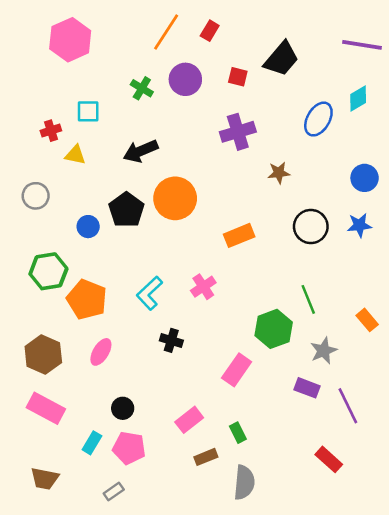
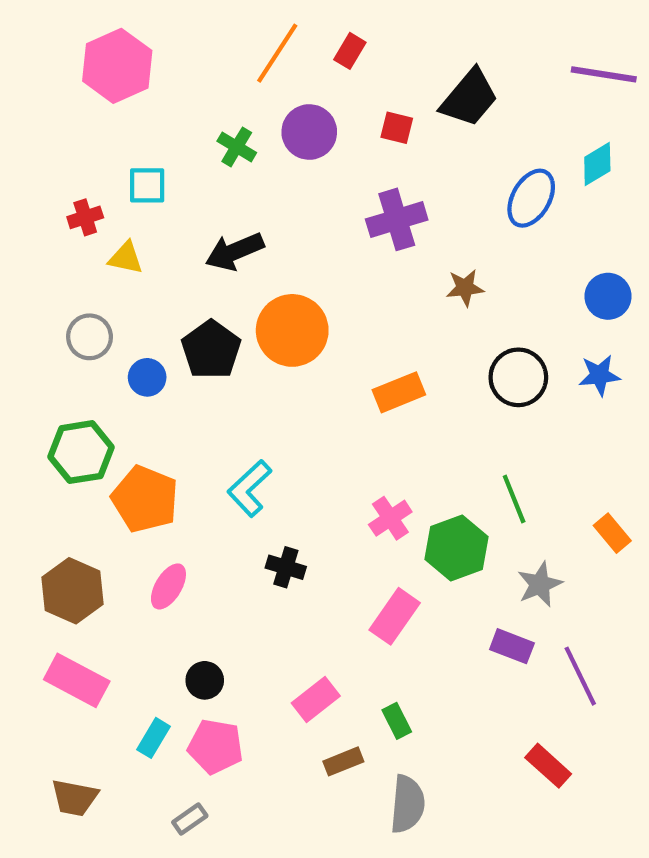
gray circle: (36, 196) -> (90, 337), moved
pink cross: (203, 287) -> (390, 518), moved

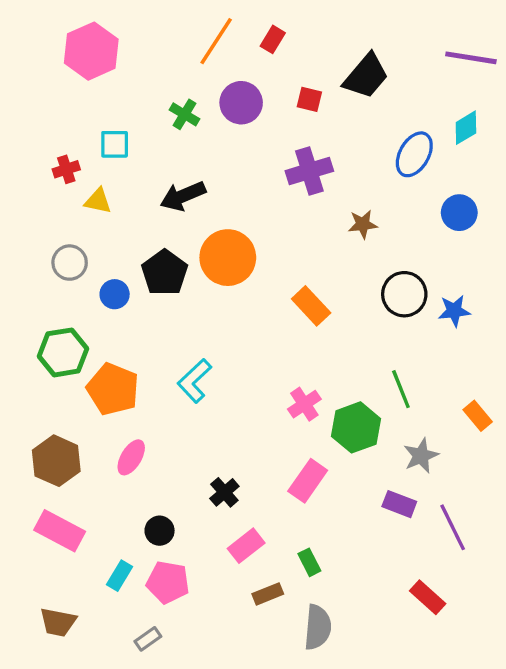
blue circle: (608, 296) -> (459, 213), moved
blue star: (599, 375) -> (454, 311), moved
orange rectangle: (399, 392) -> (311, 306), turned 69
black cross: (286, 567) -> (224, 492), moved, turned 32

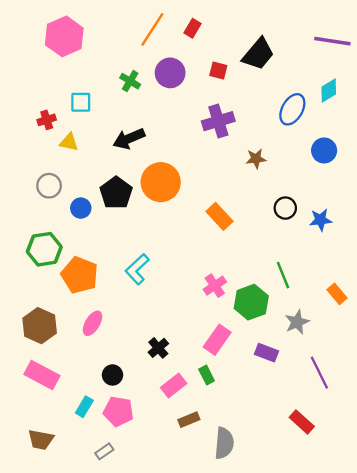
black circle: (404, 294) -> (285, 208), size x0.7
purple rectangle: (399, 504) -> (266, 353), moved
green rectangle: (309, 562) -> (207, 375), moved

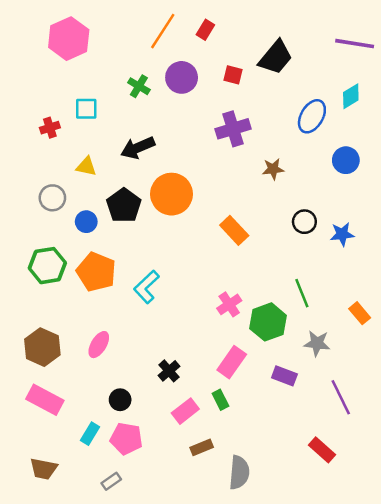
yellow triangle: (69, 142) -> (86, 166), moved
orange pentagon: (80, 275) -> (96, 272), moved
gray star: (297, 322) -> (317, 343), turned 30

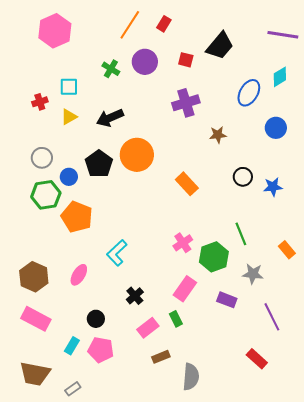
yellow triangle: (86, 166) -> (69, 117), moved, turned -42
green hexagon: (47, 266) -> (46, 195), moved
cyan L-shape: (146, 287) -> (117, 253), moved
brown trapezoid: (44, 469) -> (35, 374), size x1.4
gray rectangle: (111, 481) -> (73, 389), moved

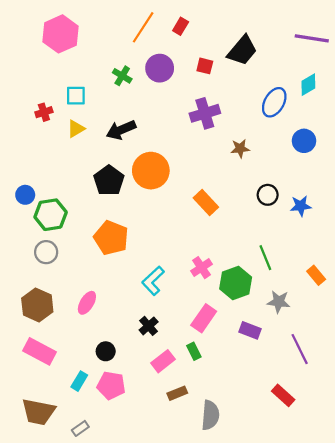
gray circle: (42, 158) -> (46, 252), moved
blue circle: (69, 177) -> (25, 195), moved
orange pentagon: (77, 217) -> (111, 238), moved
cyan L-shape: (117, 253) -> (153, 281), moved

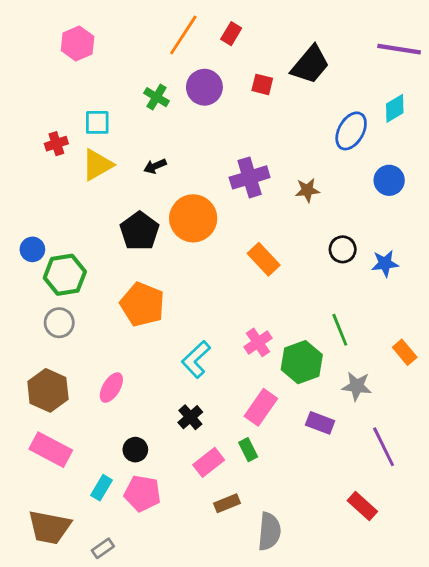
pink hexagon: (60, 34) -> (78, 44), size x0.7
purple cross: (205, 113) -> (250, 177), moved
yellow triangle: (76, 129) -> (97, 165), size x1.4
black arrow: (121, 130) -> (155, 166), size x0.6

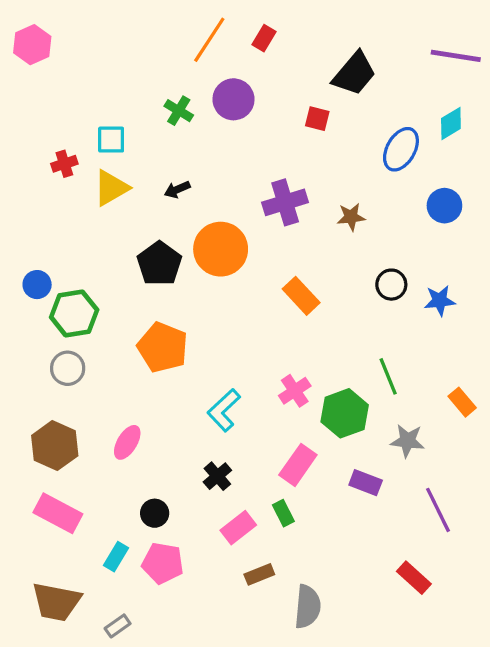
pink hexagon: (78, 44) -> (32, 45), moved
red square: (262, 84) -> (317, 119), moved

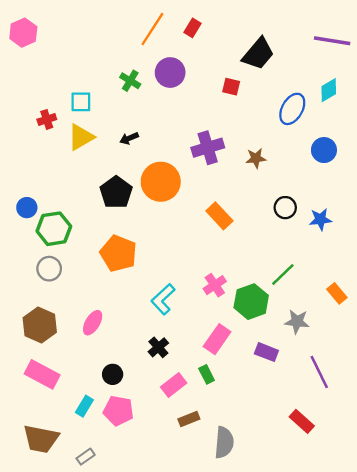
green line: (388, 376) -> (283, 275), turned 68

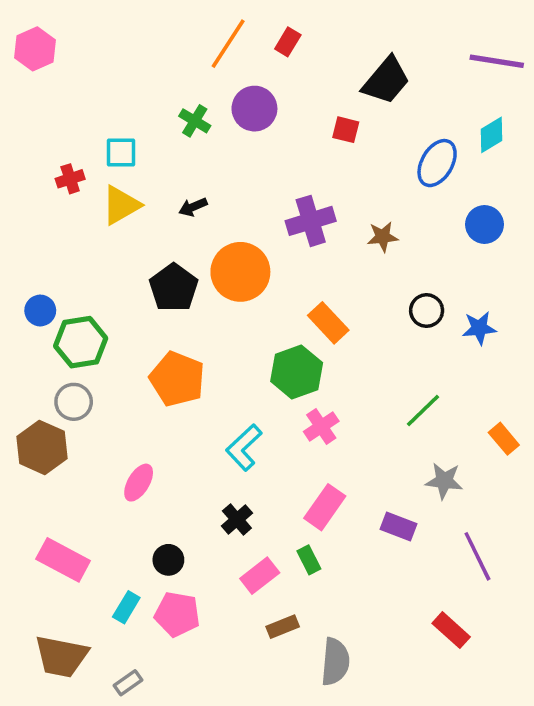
green hexagon: (251, 302) -> (297, 372), moved
brown hexagon: (40, 325) -> (42, 447), moved

